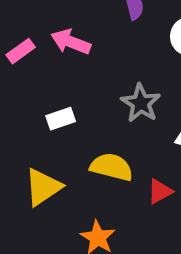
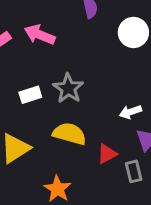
gray star: (141, 103) -> (68, 88), moved

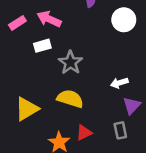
white rectangle: (30, 95) -> (42, 46), moved
red triangle: (107, 154) -> (84, 133), moved

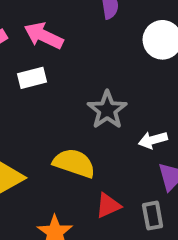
gray star: (70, 63) -> (107, 110), moved
red triangle: (84, 133) -> (108, 206), moved

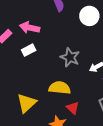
red triangle: (108, 206) -> (73, 108), moved, turned -40

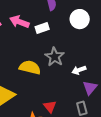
white rectangle: (29, 50) -> (42, 28), moved
yellow semicircle: (60, 88) -> (30, 67), moved

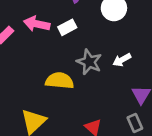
white arrow: (79, 70) -> (122, 60), moved

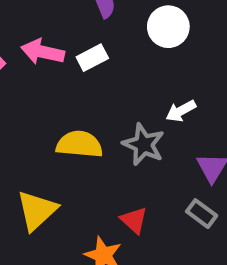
gray star: (89, 62) -> (144, 144), moved
gray rectangle: (135, 123) -> (202, 214), turned -30

